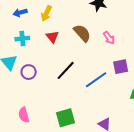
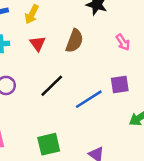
brown semicircle: (82, 33) -> (75, 41), turned 60
pink arrow: (109, 38) -> (123, 42), moved

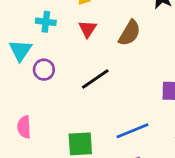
blue line: (89, 99) -> (132, 131), moved

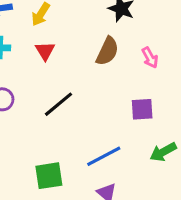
brown semicircle: (130, 33) -> (107, 51), moved

